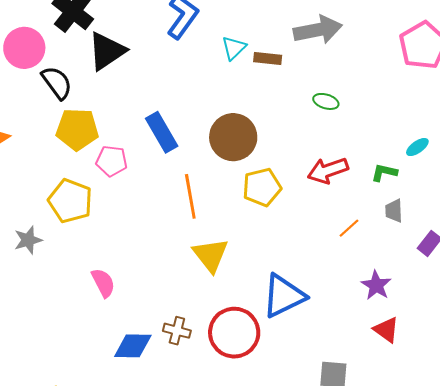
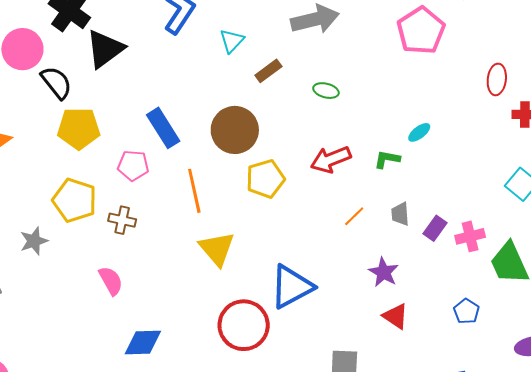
brown rectangle: (268, 58) -> (268, 71), moved, turned -40
pink pentagon: (112, 161) -> (133, 166), moved
gray trapezoid: (394, 211) -> (400, 214), moved
brown cross: (177, 331) -> (122, 220), moved

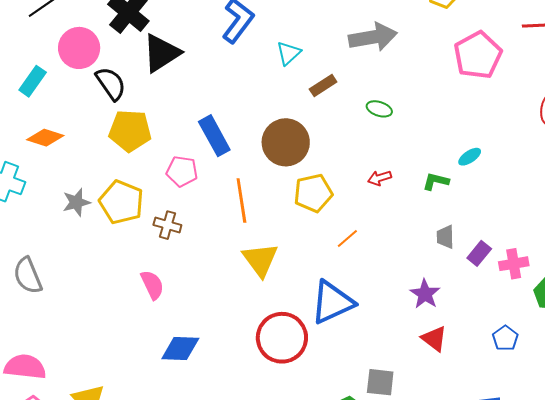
red arrow: (331, 159) -> (380, 178), size x0.6
orange line: (354, 216) -> (347, 239), moved
gray star: (34, 241) -> (76, 202), moved

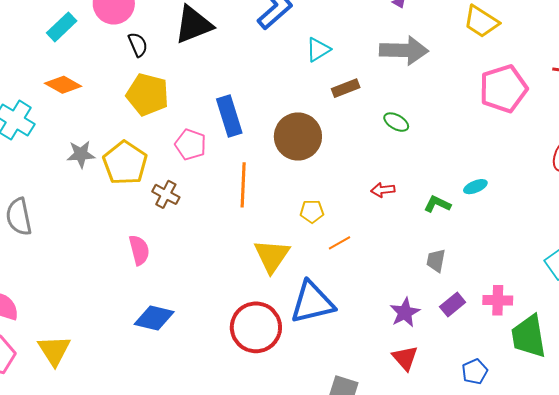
black semicircle: (111, 84) -> (138, 45), size x0.7
yellow pentagon: (313, 193) -> (312, 211), moved, size x0.6
purple rectangle: (479, 253) -> (453, 305), moved
yellow triangle: (260, 260) -> (272, 256), moved

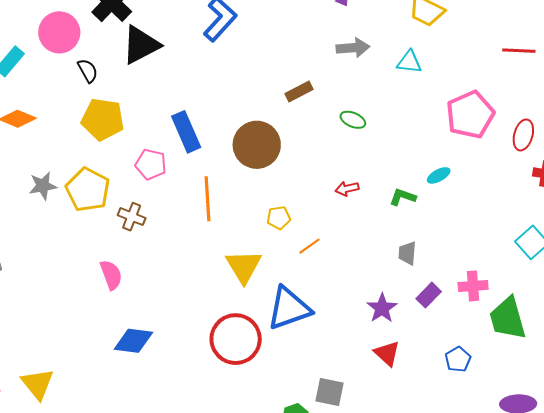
cyan triangle: (318, 50) -> (409, 62), moved, turned 44
gray arrow: (404, 50) -> (353, 48), size x0.7
pink pentagon: (503, 89) -> (470, 115), moved

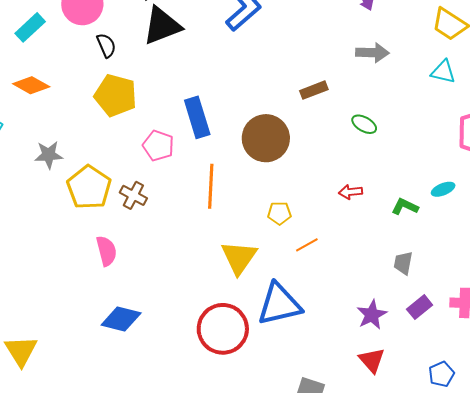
cyan triangle: (409, 62) -> (443, 72), moved
yellow pentagon: (88, 190) -> (89, 187), moved

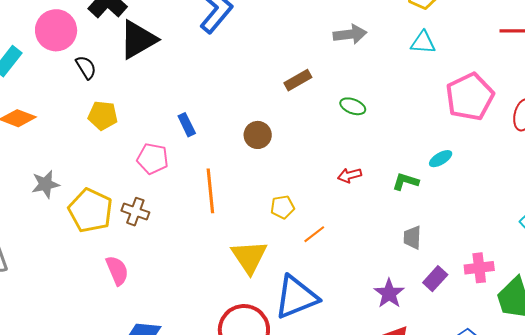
yellow pentagon: (116, 95) -> (103, 115), size x0.7
blue rectangle: (197, 117) -> (187, 125), size x0.6
brown circle: (266, 138) -> (258, 135), size x0.6

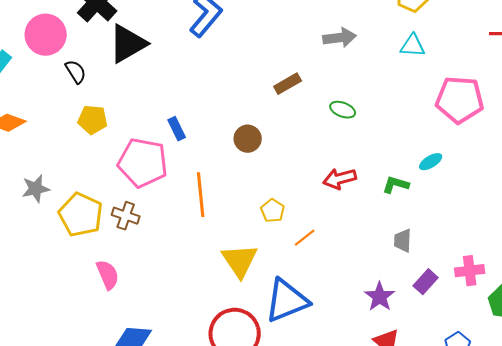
pink pentagon: (470, 97) -> (460, 100), turned 30
pink pentagon: (153, 159) -> (143, 163), size x1.6
red arrow: (350, 175) -> (340, 179), size x1.4
yellow pentagon: (282, 207) -> (273, 211), turned -30

